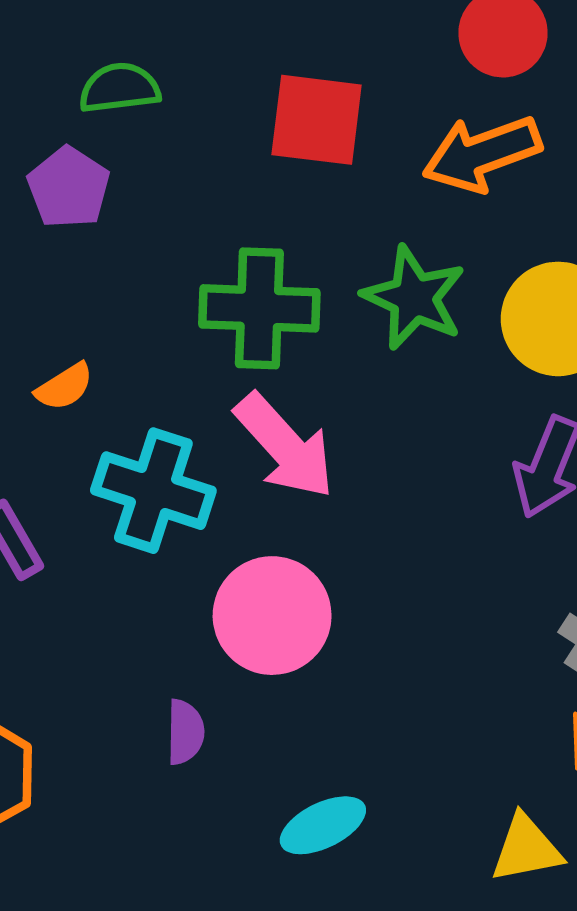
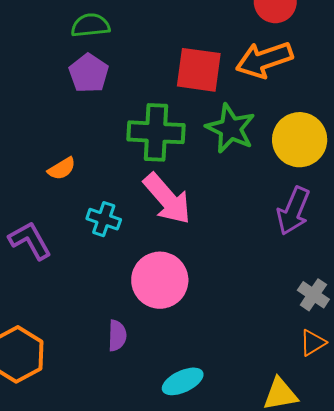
red square: (317, 120) -> (199, 70), moved
purple pentagon: (69, 188) -> (89, 73), moved
cyan cross: (153, 491) -> (104, 219), size x0.6

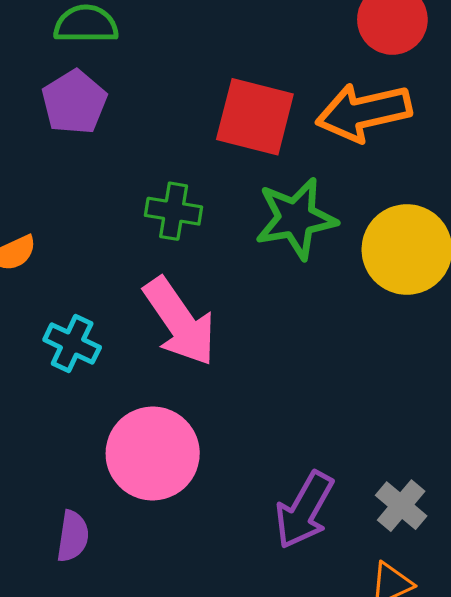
green star: (230, 128) -> (296, 218), turned 30
green cross: (156, 132) -> (174, 211), size x0.6
purple arrow: (293, 211) -> (304, 510), moved

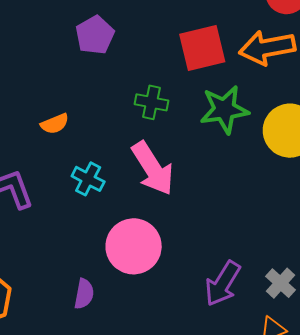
red square: (255, 117) -> (202, 48), turned -30

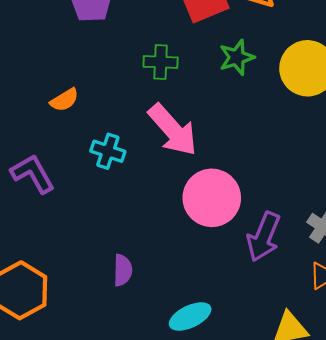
green star: (224, 109) -> (237, 57), size x0.7
pink circle: (134, 246) -> (212, 198), moved

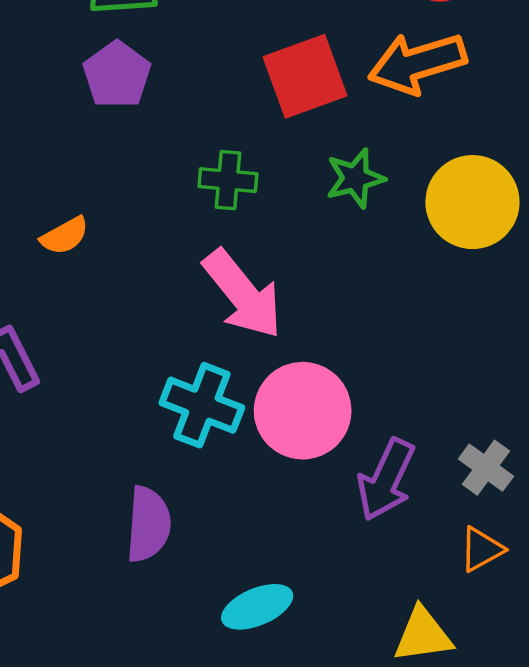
cyan cross: (108, 151) -> (202, 405), moved, size x1.4
purple semicircle: (123, 270) -> (148, 524), size x1.4

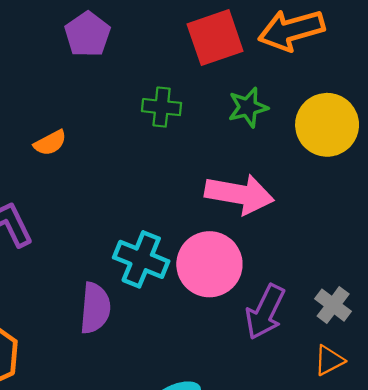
pink arrow: (243, 294) -> (239, 194), moved, turned -42
purple semicircle: (148, 524) -> (95, 308), moved

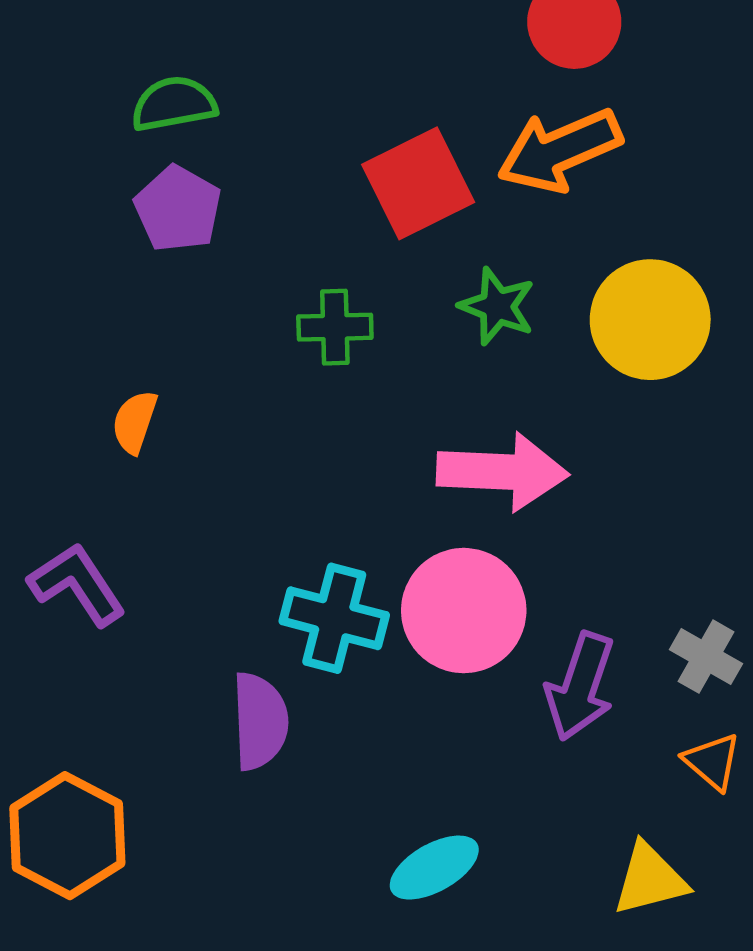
green star: (248, 107) -> (497, 306), turned -30
orange semicircle: (50, 143) -> (135, 422), turned 144
orange triangle: (329, 360) -> (712, 761), turned -44

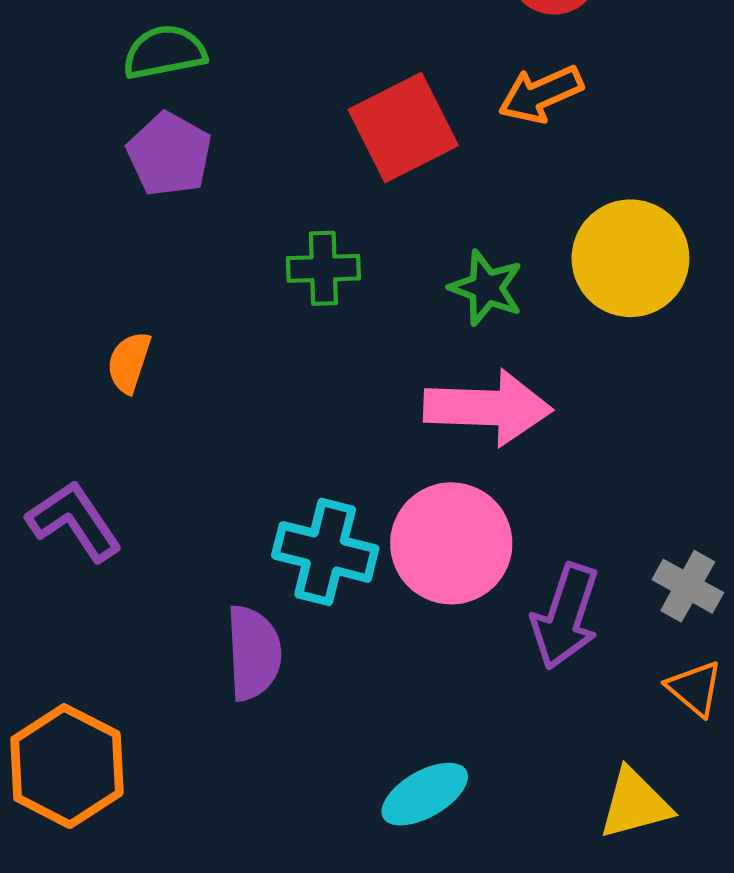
orange arrow: (560, 150) -> (541, 94), size x0.7
green star: (497, 306) -> (486, 288), moved

